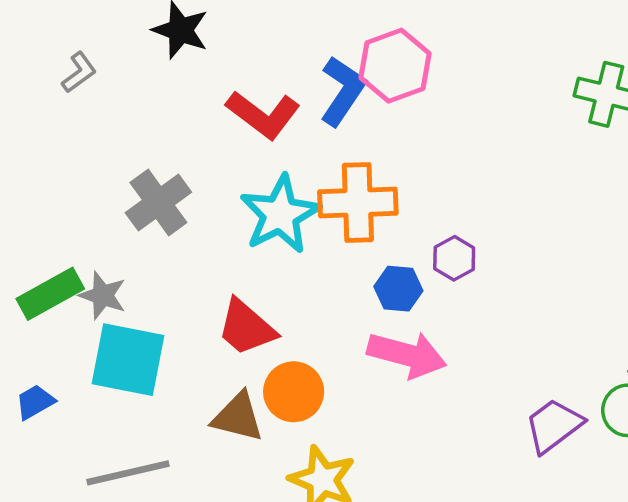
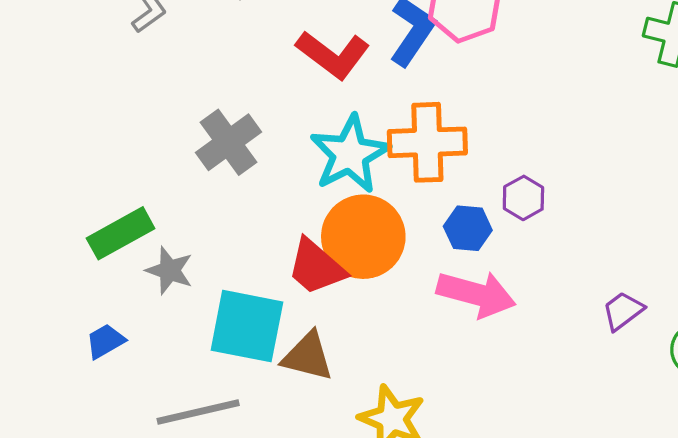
gray star: (103, 295) -> (169, 270), moved
cyan square: (128, 360) -> (247, 326), moved
orange circle: (294, 392) -> (363, 237), moved, size x1.4
purple trapezoid: (554, 426) -> (623, 311), moved, size x0.7

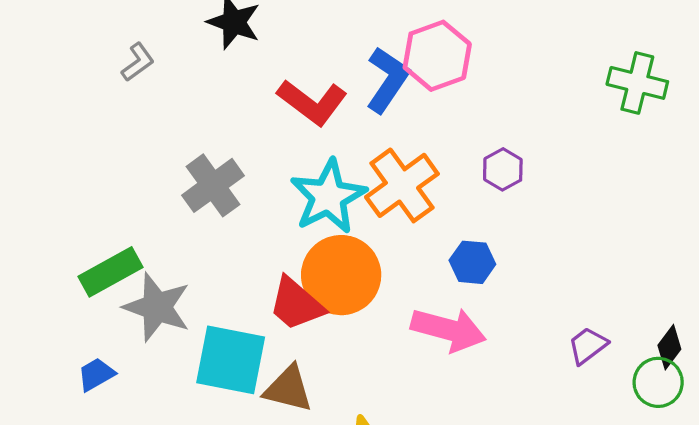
orange cross: (427, 142) -> (402, 185), turned -34
purple hexagon: (523, 198) -> (503, 169), moved
blue hexagon: (468, 228) -> (472, 262), moved
gray star: (169, 270) -> (157, 307), size x1.5

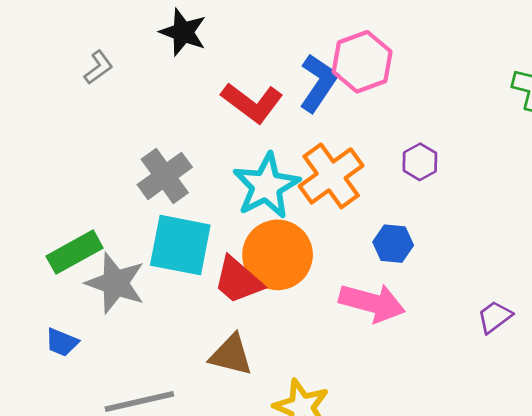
cyan square: (231, 360) -> (180, 245), moved
blue trapezoid: (96, 374) -> (62, 342), turned -128

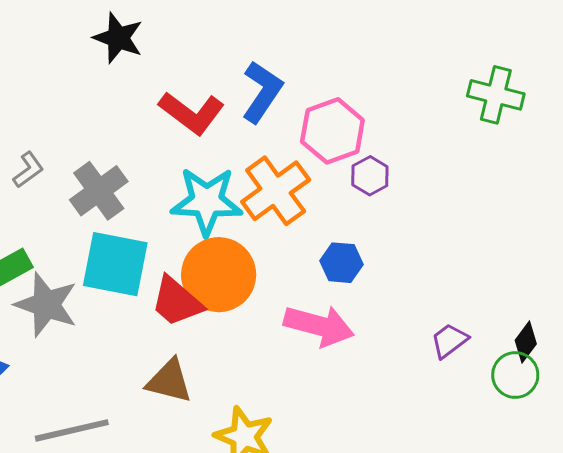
pink hexagon: (362, 62) -> (332, 131), moved
gray L-shape: (98, 67) -> (28, 170), moved
cyan star: (266, 186) -> (207, 201), turned 30

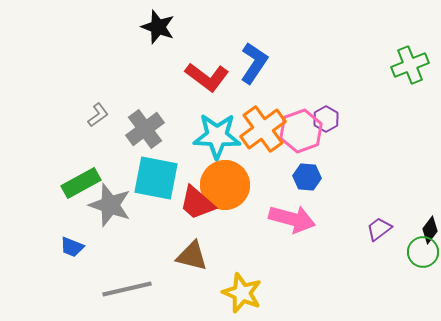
green cross: (496, 95) -> (410, 65), turned -36
pink hexagon: (332, 131) -> (301, 131), moved

